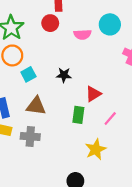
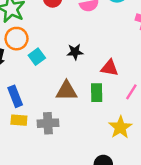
red triangle: (93, 94) -> (110, 68), turned 49
brown triangle: (36, 106) -> (66, 91), moved

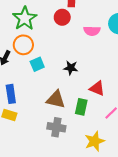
gray cross: (48, 123) -> (56, 127), moved

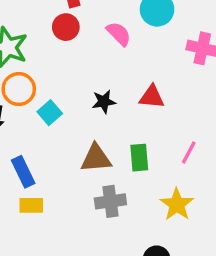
pink semicircle: (92, 31) -> (119, 34), turned -119
red triangle: (97, 88) -> (152, 97), moved

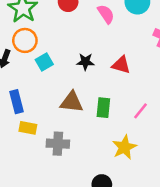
gray cross: (110, 201) -> (58, 144), moved
yellow rectangle: (31, 205) -> (28, 128), moved

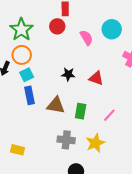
cyan square: (44, 62) -> (27, 75), moved
blue rectangle: (16, 102) -> (29, 95), moved
yellow rectangle: (28, 128) -> (17, 150), moved
gray cross: (58, 144) -> (66, 140), moved

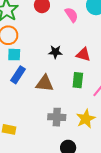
cyan square: (27, 75) -> (14, 55), turned 32
blue rectangle: (29, 95) -> (18, 75), turned 48
green rectangle: (81, 111) -> (78, 80), moved

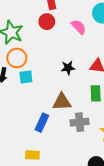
blue rectangle: (18, 75) -> (42, 123), moved
gray cross: (57, 117) -> (80, 122), moved

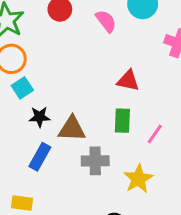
black star: (68, 68) -> (39, 117), moved
cyan square: (26, 77) -> (22, 88), turned -32

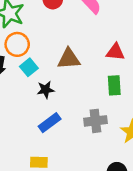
brown triangle: (72, 129) -> (69, 59), moved
blue rectangle: (40, 157) -> (50, 123), turned 30

